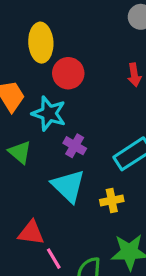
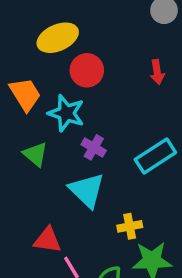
yellow ellipse: (41, 43) -> (58, 38), turned 69
yellow cross: (112, 201) -> (130, 226), moved

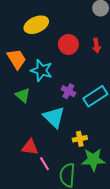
red circle: (87, 70) -> (68, 44), moved
purple cross: (94, 147) -> (68, 91), moved

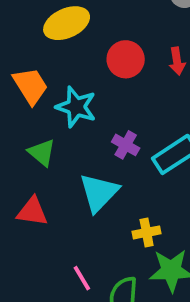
cyan triangle: (54, 117) -> (99, 193), turned 30
red triangle: (30, 147) -> (32, 212), moved

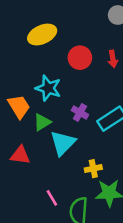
orange trapezoid: (30, 86) -> (19, 106), moved
green triangle: (42, 153) -> (42, 122), moved, turned 48

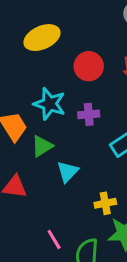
purple cross: (80, 113) -> (89, 114), moved, turned -35
cyan triangle: (63, 143) -> (68, 172), size x0.7

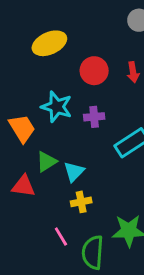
green triangle: (42, 146) -> (47, 162), moved
yellow cross: (105, 203) -> (81, 202), moved

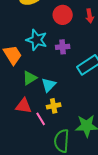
red triangle: (23, 186) -> (24, 106), moved
pink line: (61, 237) -> (41, 119), moved

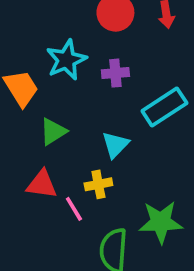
cyan star: (37, 40) -> (66, 60), turned 30
cyan triangle: (49, 85) -> (115, 145), moved

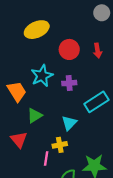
red triangle: (42, 184) -> (19, 140), moved, turned 42
pink line: (74, 209) -> (46, 159), turned 40

